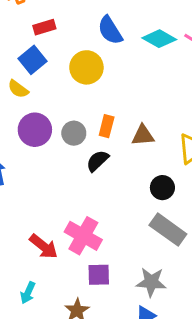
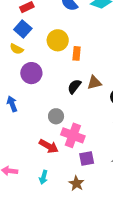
yellow circle: (86, 67) -> (58, 40), moved
orange rectangle: (107, 126) -> (77, 53), moved
gray circle: (74, 133) -> (56, 116), moved
brown triangle: (143, 135) -> (94, 83), moved

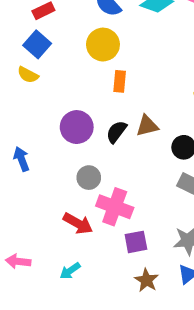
yellow circle: (58, 40) -> (103, 45), moved
purple circle: (31, 73) -> (77, 127), moved
cyan arrow: (43, 177) -> (70, 271), turned 40
brown star: (76, 183) -> (147, 280), moved

